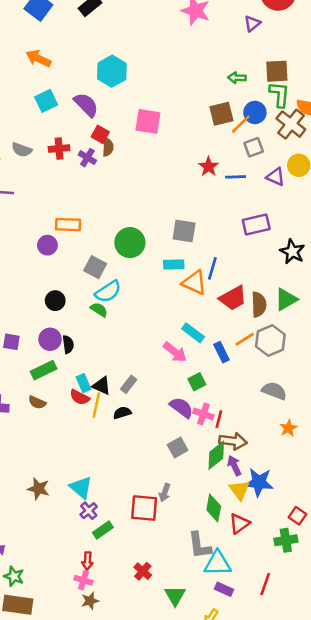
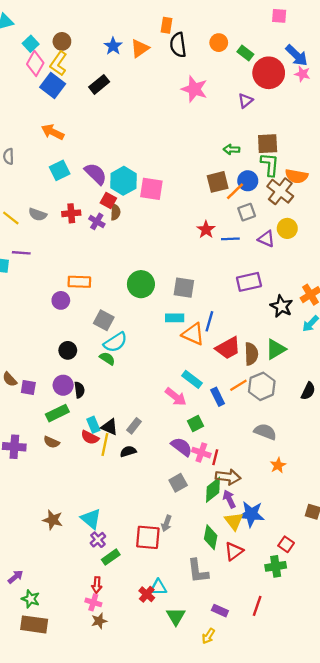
cyan hexagon: (112, 71) -> (124, 181), moved
green circle: (130, 243) -> (141, 284), moved
cyan triangle: (218, 563) -> (158, 587), moved, size x0.7

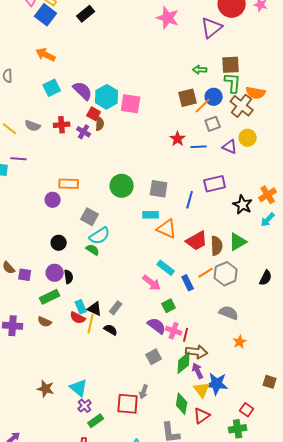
purple triangle: (245, 101) -> (212, 28), size x1.6
blue line: (209, 321) -> (190, 200), moved
black semicircle: (128, 451) -> (111, 330), turned 48

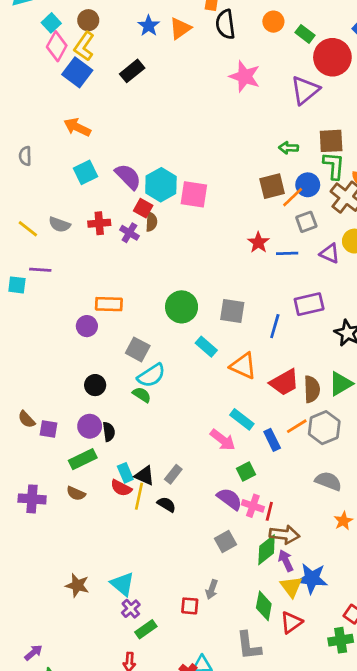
cyan rectangle: (151, 215) -> (206, 347), moved, turned 42
red square: (128, 404) -> (190, 606), size x0.6

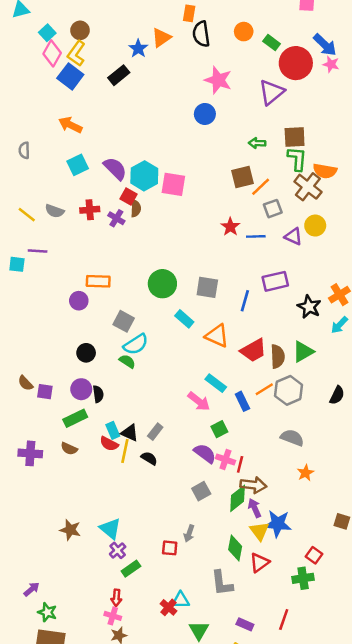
blue star: (149, 26) -> (138, 49), moved
blue circle: (308, 185) -> (205, 114), moved

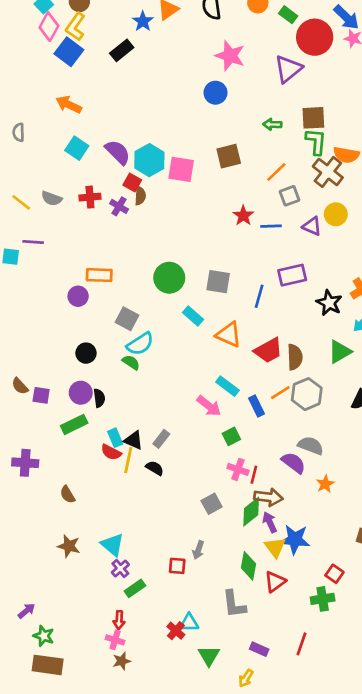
cyan square: (78, 165) -> (77, 148), turned -30
brown square: (242, 177) -> (229, 156), moved
green triangle: (303, 352) -> (340, 352), moved
brown semicircle: (69, 449) -> (67, 494), moved, turned 35
purple semicircle: (205, 453) -> (293, 463), moved

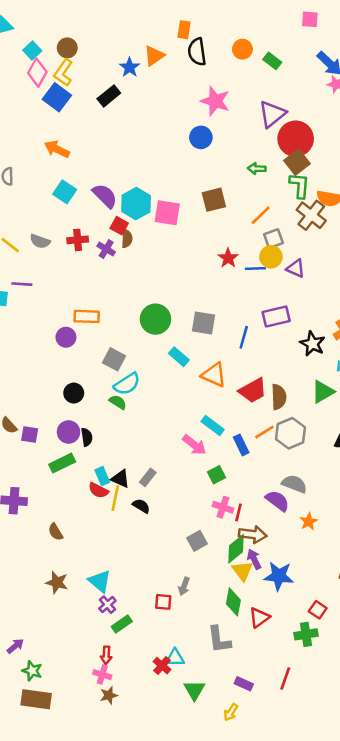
red circle: (315, 37) -> (296, 139), moved
brown square: (313, 118) -> (297, 162), turned -35
yellow circle: (336, 214) -> (271, 257), moved
yellow triangle: (275, 547) -> (242, 571), moved

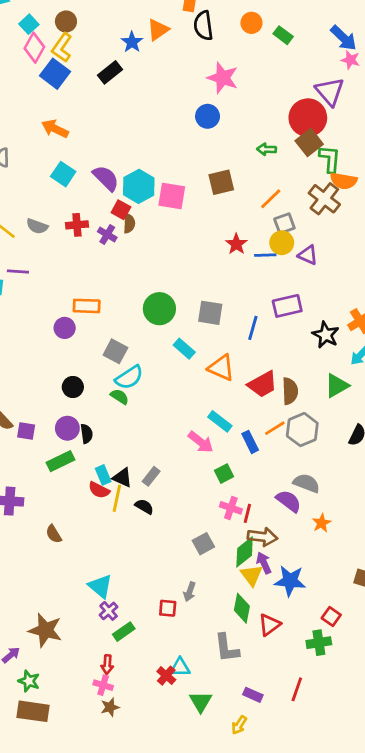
purple triangle: (272, 114) -> (330, 92), moved, turned -32
green L-shape: (300, 185) -> (330, 159), moved
brown star: (57, 582) -> (45, 630), moved, size x1.4

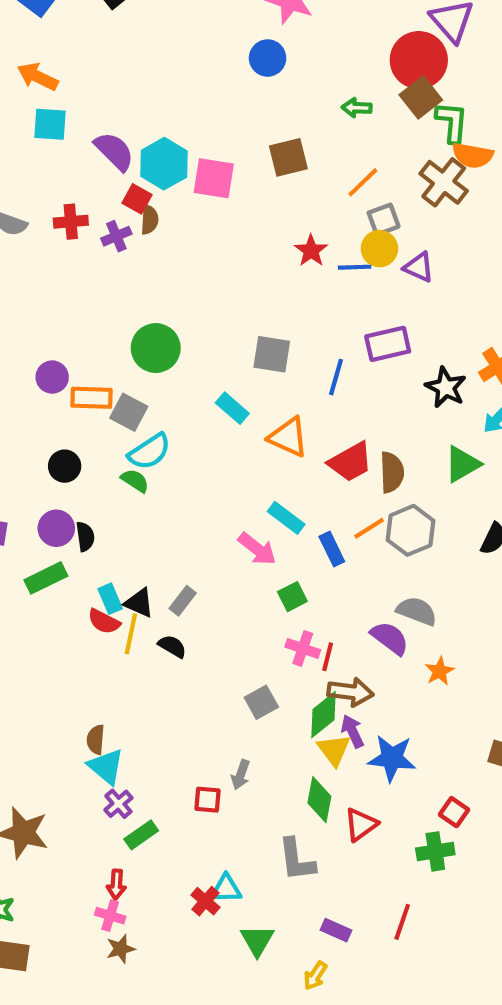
cyan square: (63, 174) -> (50, 124), moved, turned -30
purple cross: (107, 234) -> (116, 236), turned 36
orange rectangle: (87, 306) -> (91, 398), moved
green circle: (159, 309) -> (156, 348), moved
brown semicircle: (54, 534) -> (96, 740), moved, turned 36

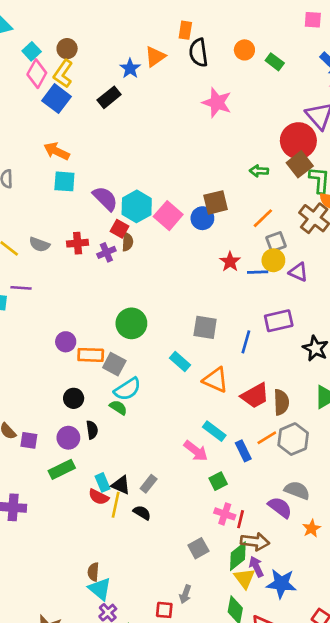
blue circle: (268, 58) -> (202, 218), moved
pink square: (214, 178) -> (168, 216), turned 32
black semicircle: (85, 537) -> (92, 430), moved

